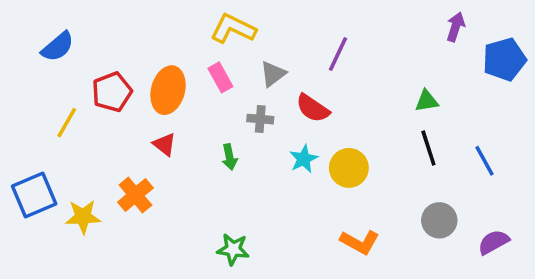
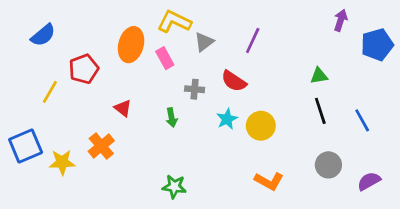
gray triangle: (273, 74) -> (204, 42), moved
orange ellipse: (168, 90) -> (131, 45), moved

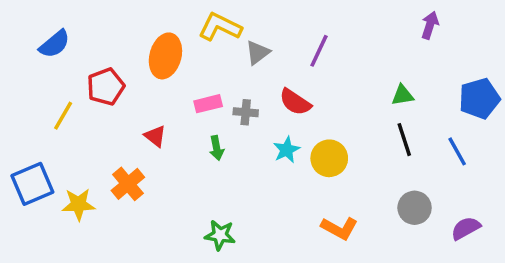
blue pentagon: (377, 45) -> (479, 99), moved
pink rectangle: (165, 58) -> (208, 104), moved, turned -75

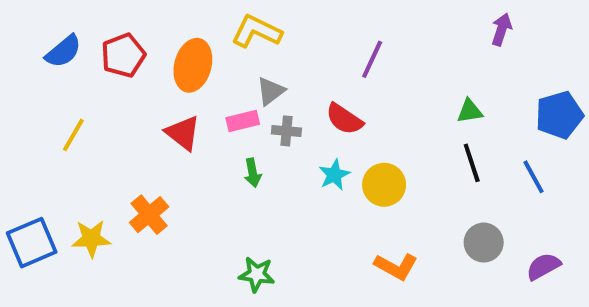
gray triangle: (258, 53) -> (271, 91), moved
red pentagon: (106, 87) -> (123, 55), moved
red triangle: (155, 136) -> (183, 133), moved, size x1.4
blue square: (32, 184) -> (32, 243), moved

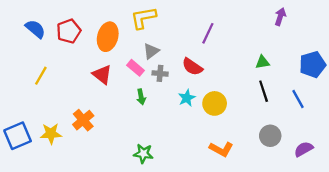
yellow L-shape: (257, 31) -> (143, 18), turned -36
blue semicircle: (63, 51) -> (35, 29), turned -100
pink rectangle: (243, 121) -> (136, 68), turned 54

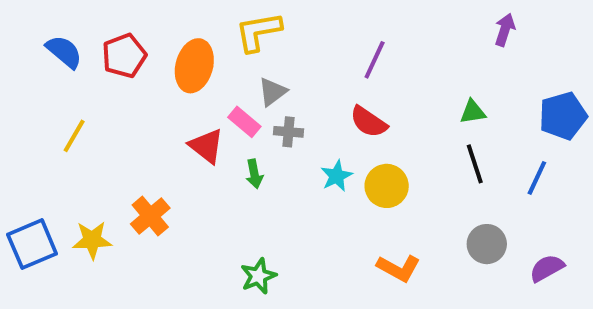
red semicircle: (192, 67) -> (369, 122), moved
red triangle: (102, 75) -> (206, 146), moved
blue line: (298, 99) -> (537, 178), turned 54
green star: (143, 154) -> (258, 276), turned -30

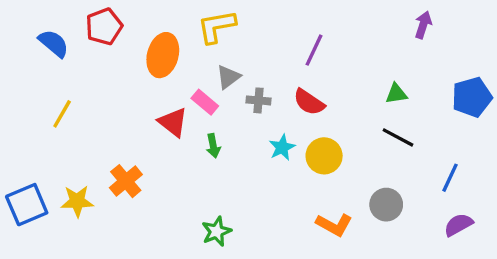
red pentagon: (124, 56) -> (104, 27), moved
gray cross: (288, 132) -> (259, 100), moved
black line: (475, 164) -> (398, 137), turned -44
blue line: (537, 178) -> (450, 178), moved
gray circle: (487, 244) -> (386, 205), moved

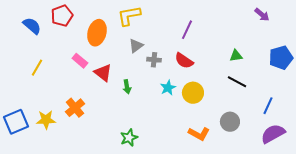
purple arrow: (423, 25) -> (262, 15), moved, turned 112
pink rectangle: (205, 102) -> (80, 61), moved
purple semicircle: (458, 225) -> (273, 134), size x1.4

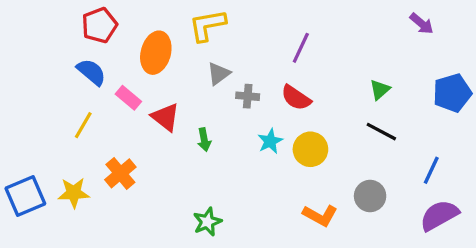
blue semicircle: (32, 26) -> (91, 72), moved
green triangle: (236, 56) -> (380, 90), turned -32
yellow line: (37, 68) -> (83, 125), moved

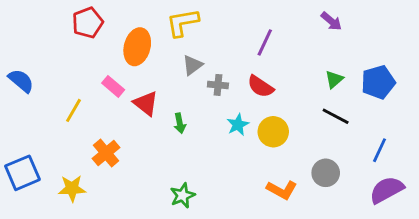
purple arrow: (422, 24) -> (331, 21), moved
blue semicircle: (91, 72) -> (21, 81), moved
blue pentagon: (452, 93) -> (378, 82), moved
yellow star: (74, 193) -> (72, 188), moved

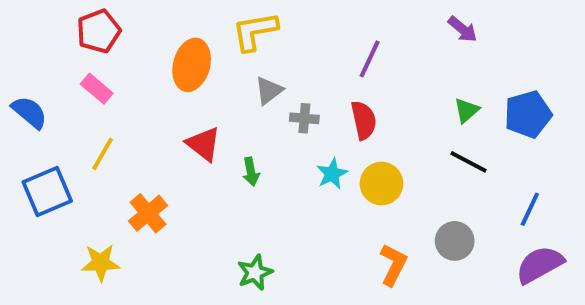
red pentagon: (88, 23) -> (99, 31), moved
pink rectangle: (113, 86) -> (97, 89), moved
red semicircle: (260, 86) -> (364, 120), turned -136
blue square: (22, 173) -> (47, 191), moved
orange L-shape: (282, 190) -> (393, 265), turned -92

